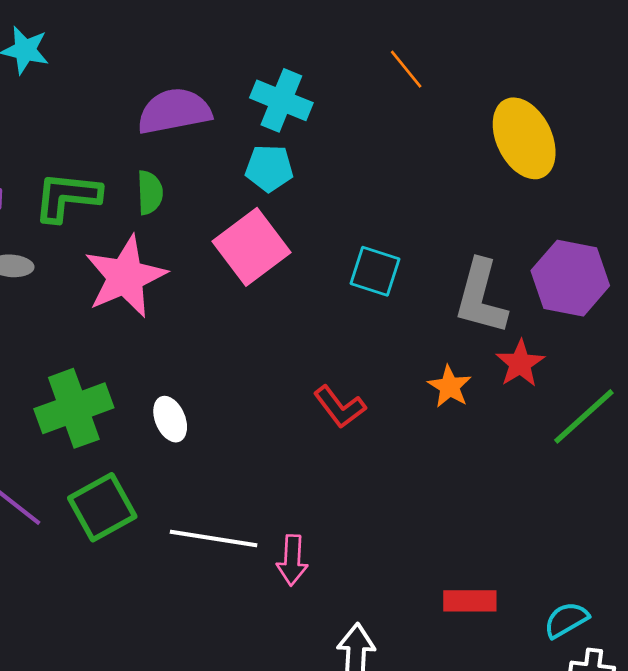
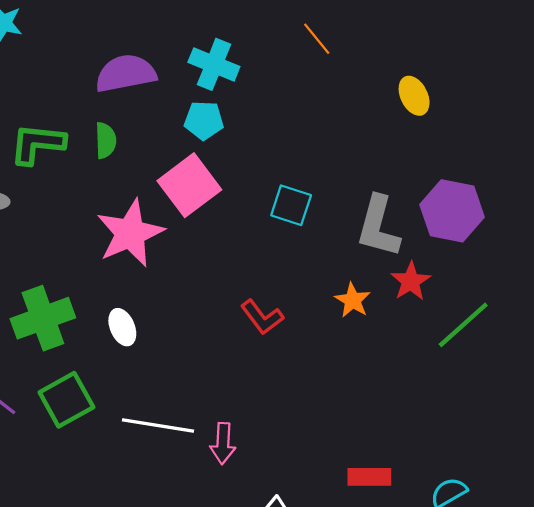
yellow ellipse: (524, 138) -> (414, 96), size x0.6
pink star: (125, 277) -> (130, 233), moved

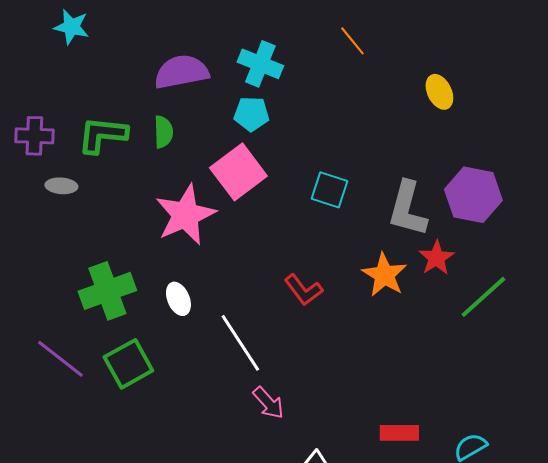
orange star: (353, 300) -> (384, 275), size x1.4
white line: (158, 425) -> (240, 343), moved, turned 48
pink arrow: (223, 443) -> (268, 403), turned -45

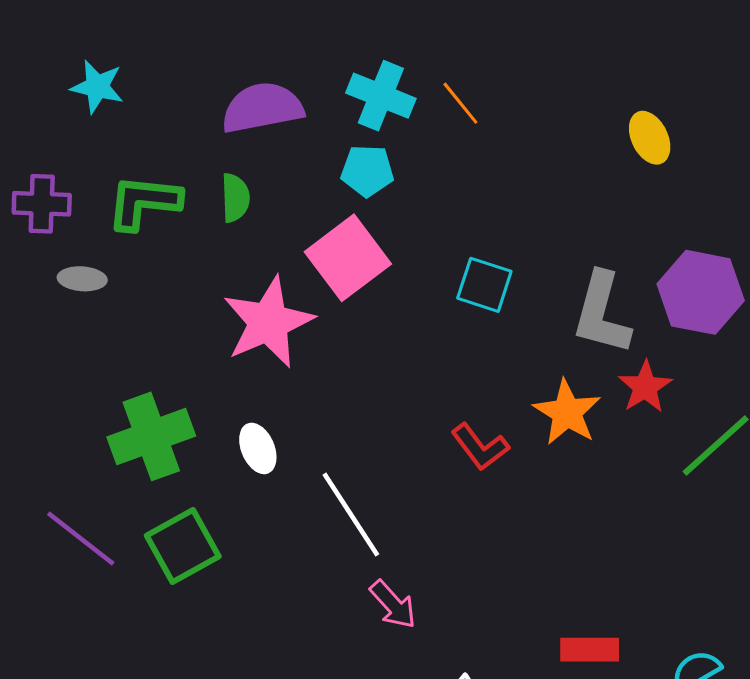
cyan star: (71, 27) -> (97, 87), moved
orange line: (352, 41) -> (460, 103), moved
red L-shape: (303, 290) -> (480, 447), moved

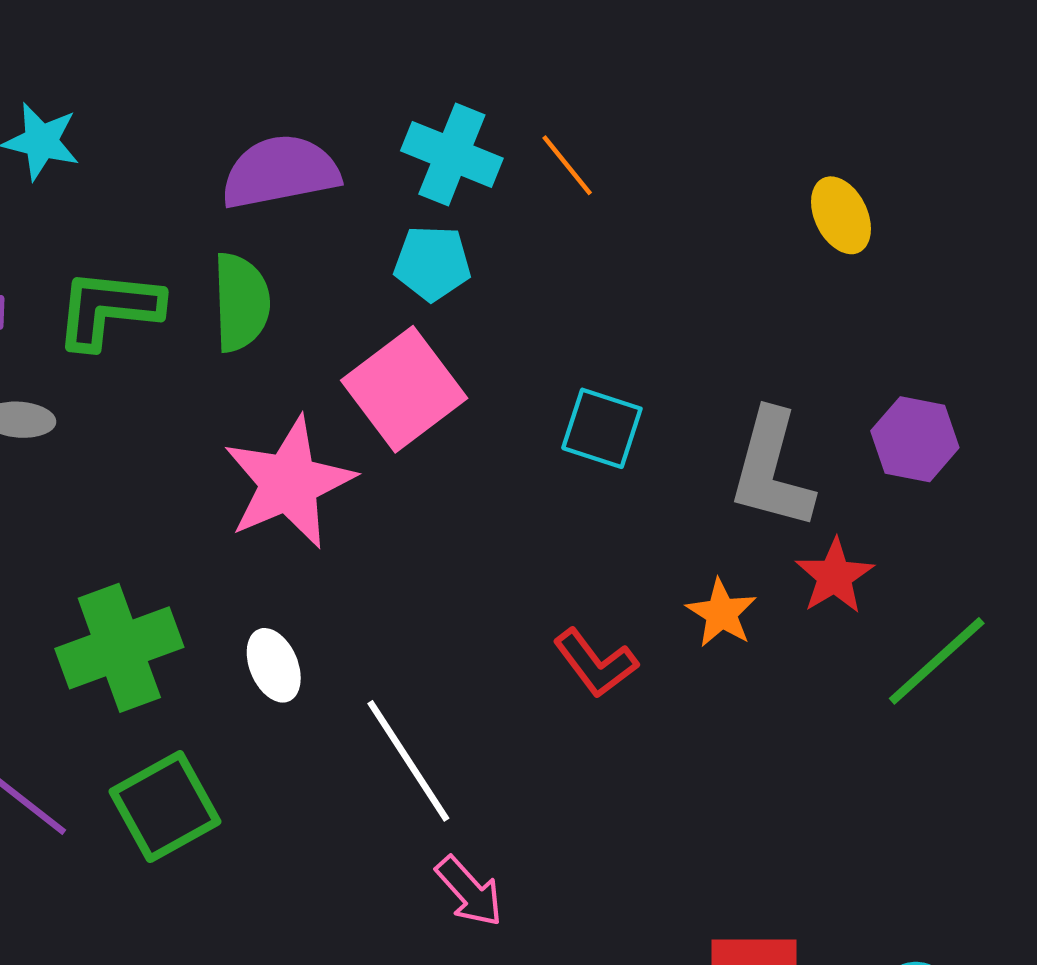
green semicircle: (235, 198) -> (241, 302), size x1.4
purple hexagon: (701, 292) -> (915, 439), size x0.7
orange star: (567, 412) -> (721, 613), size x0.7

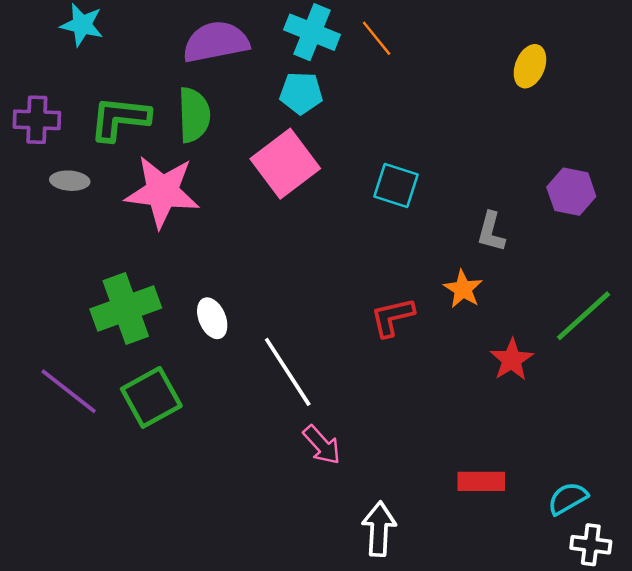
yellow ellipse: (841, 215) -> (530, 66), turned 48
gray L-shape: (771, 470) -> (491, 232), moved, size x0.6
pink star: (289, 483) -> (162, 192), moved, turned 30
red star: (834, 576) -> (512, 360), moved
red L-shape: (595, 663) -> (392, 317), turned 114

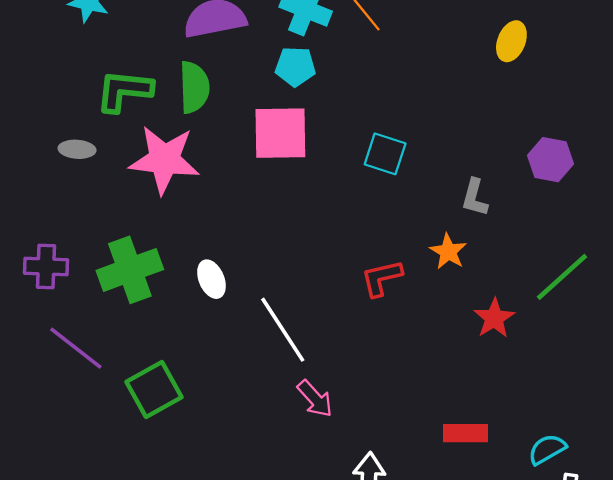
purple cross: (37, 120) -> (46, 267), moved
pink square: (285, 164) -> (280, 133), turned 36
green square: (151, 397) -> (154, 389), moved

